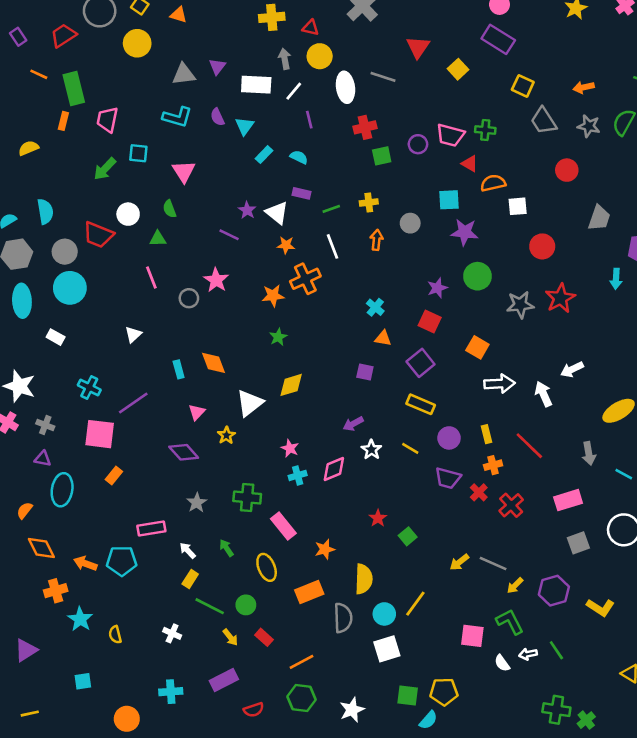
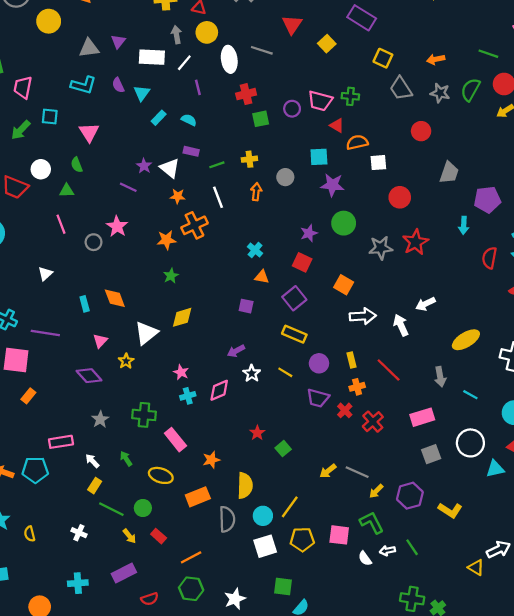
purple line: (133, 403) -> (45, 333), turned 44
yellow ellipse: (267, 567) -> (161, 475), turned -50
yellow pentagon: (444, 692) -> (302, 539), moved

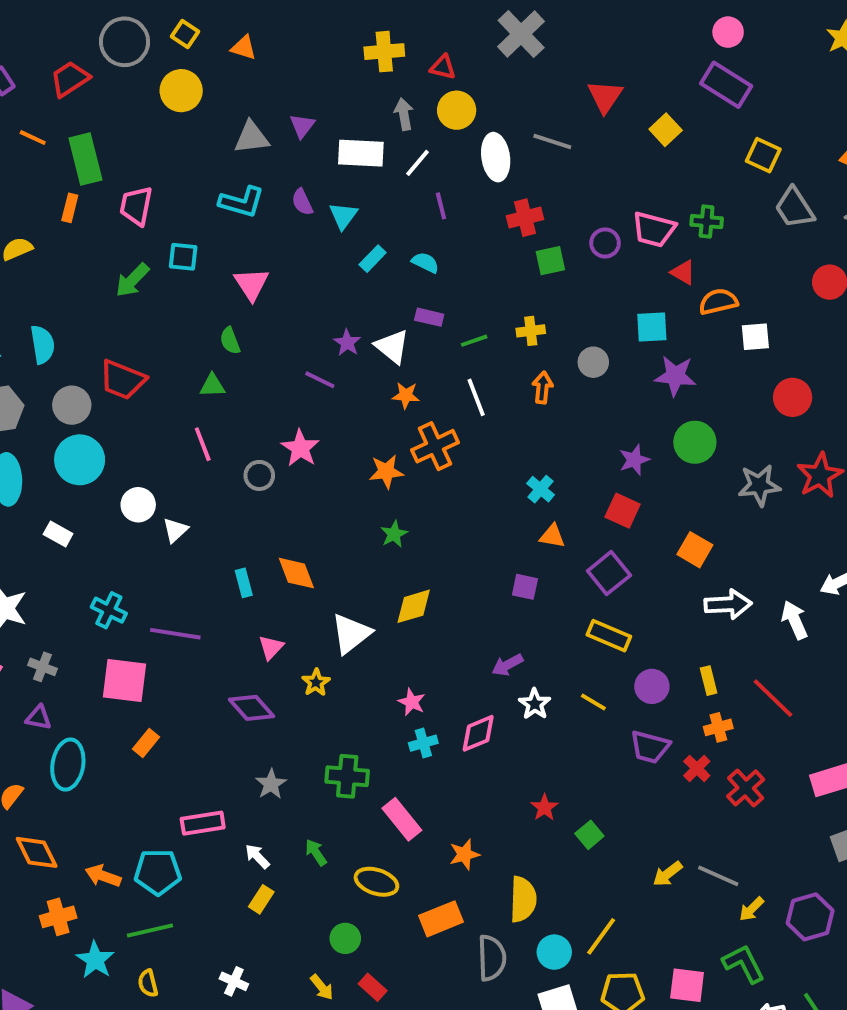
white circle: (41, 169) -> (138, 505), moved
green line: (111, 509) -> (150, 931), moved, turned -40

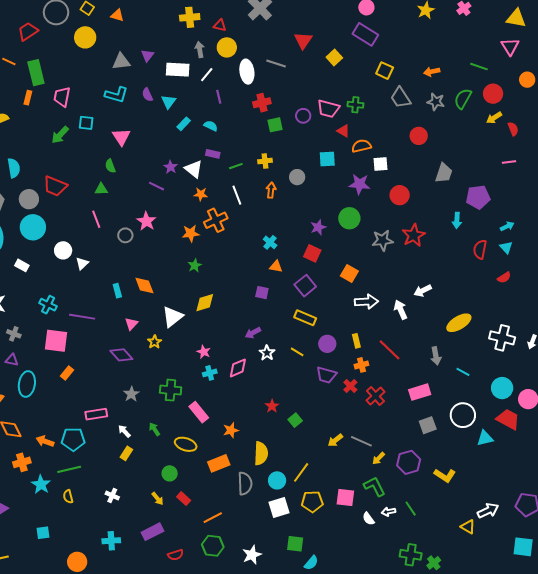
purple star: (675, 376) -> (359, 184), moved

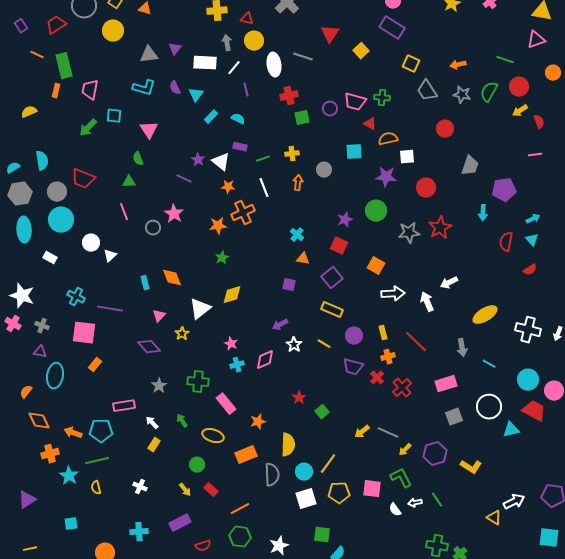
pink triangle: (510, 46) -> (536, 40), turned 42

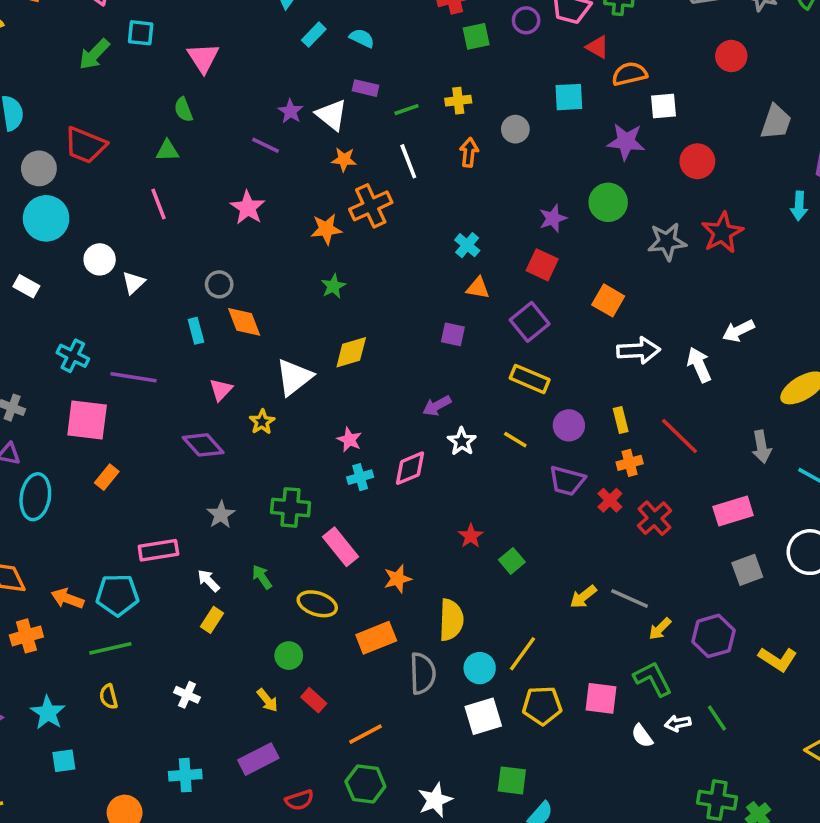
gray circle: (153, 228) -> (219, 284), moved
cyan star: (69, 476) -> (48, 713), moved

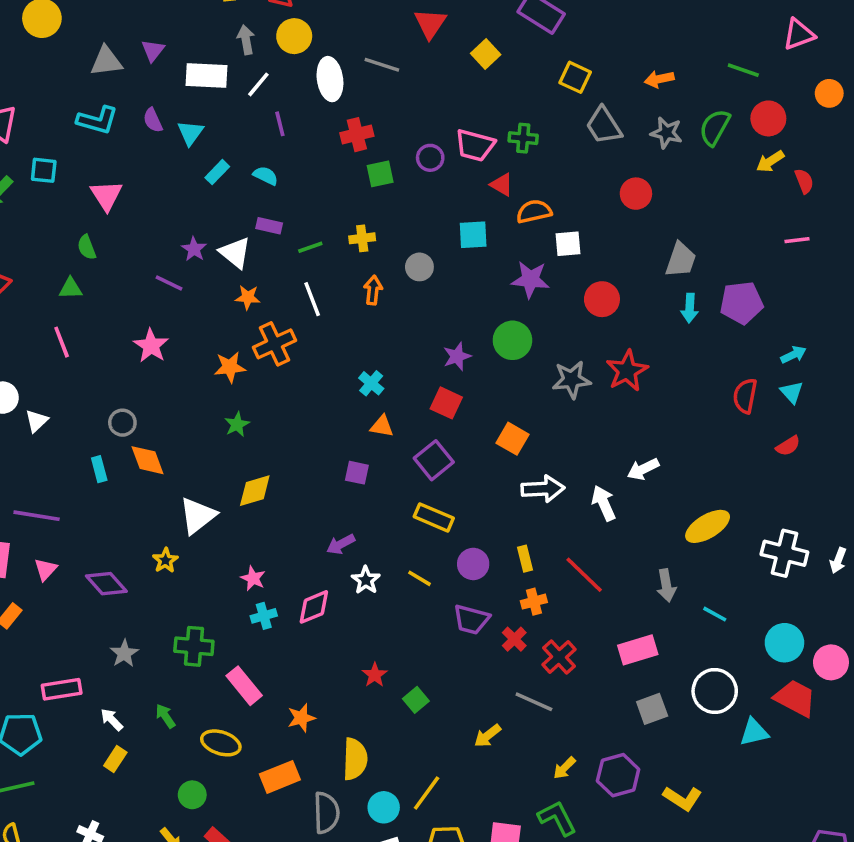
cyan arrow: (799, 206) -> (690, 308), moved
pink triangle: (221, 390) -> (45, 569), moved
gray line: (630, 598) -> (534, 702), moved

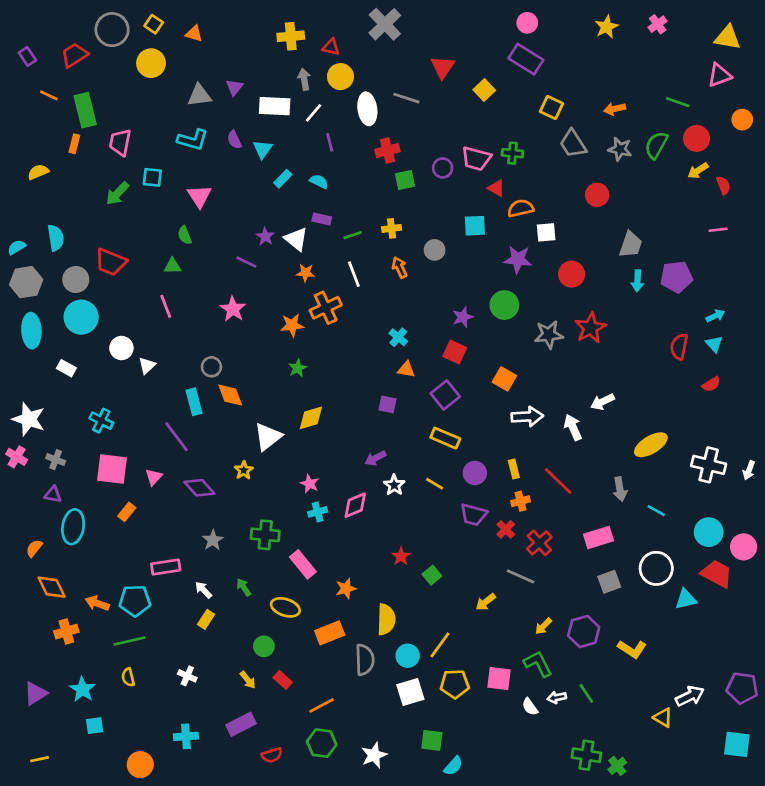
orange arrow: (373, 290) -> (400, 267), turned -30
cyan rectangle: (99, 469) -> (194, 402), size x1.4
purple line: (37, 516) -> (177, 437), moved, turned 44

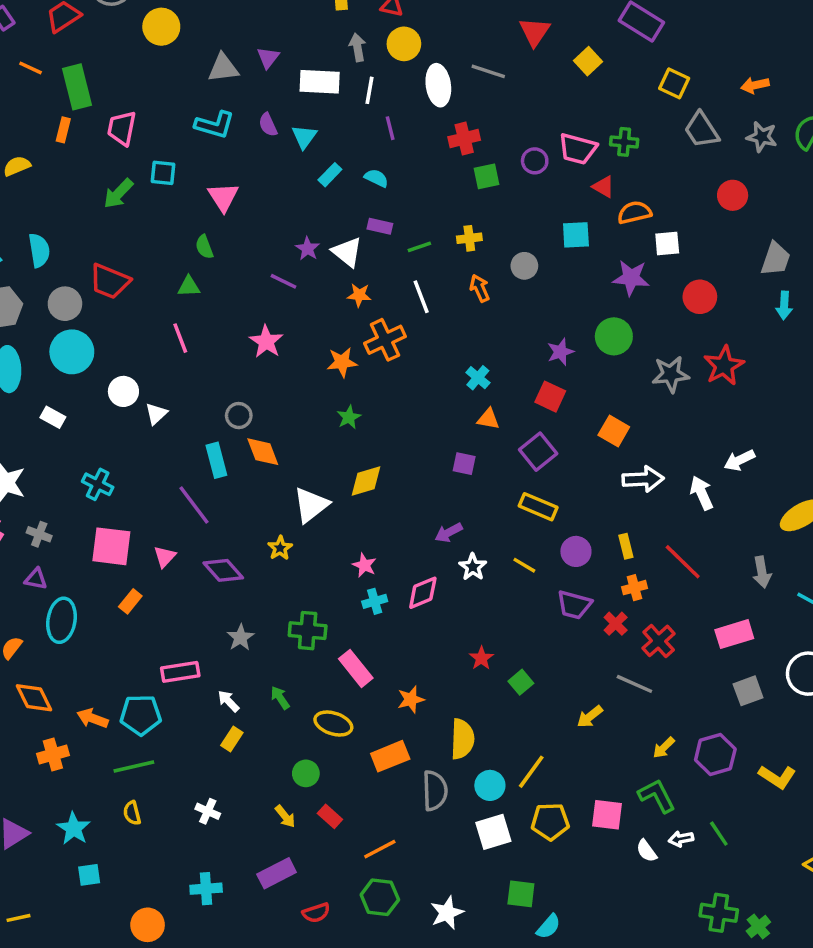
white line: (314, 113) -> (370, 90), turned -30

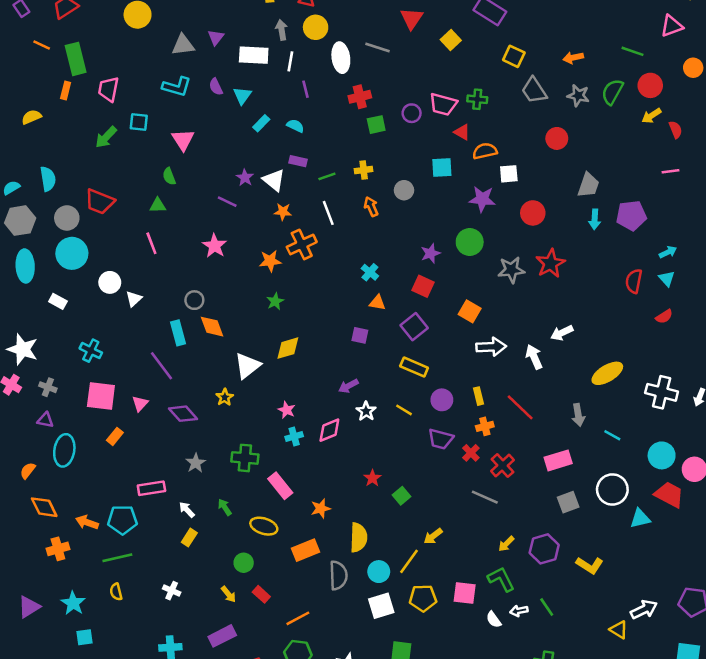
yellow arrow: (590, 717) -> (433, 536), moved

